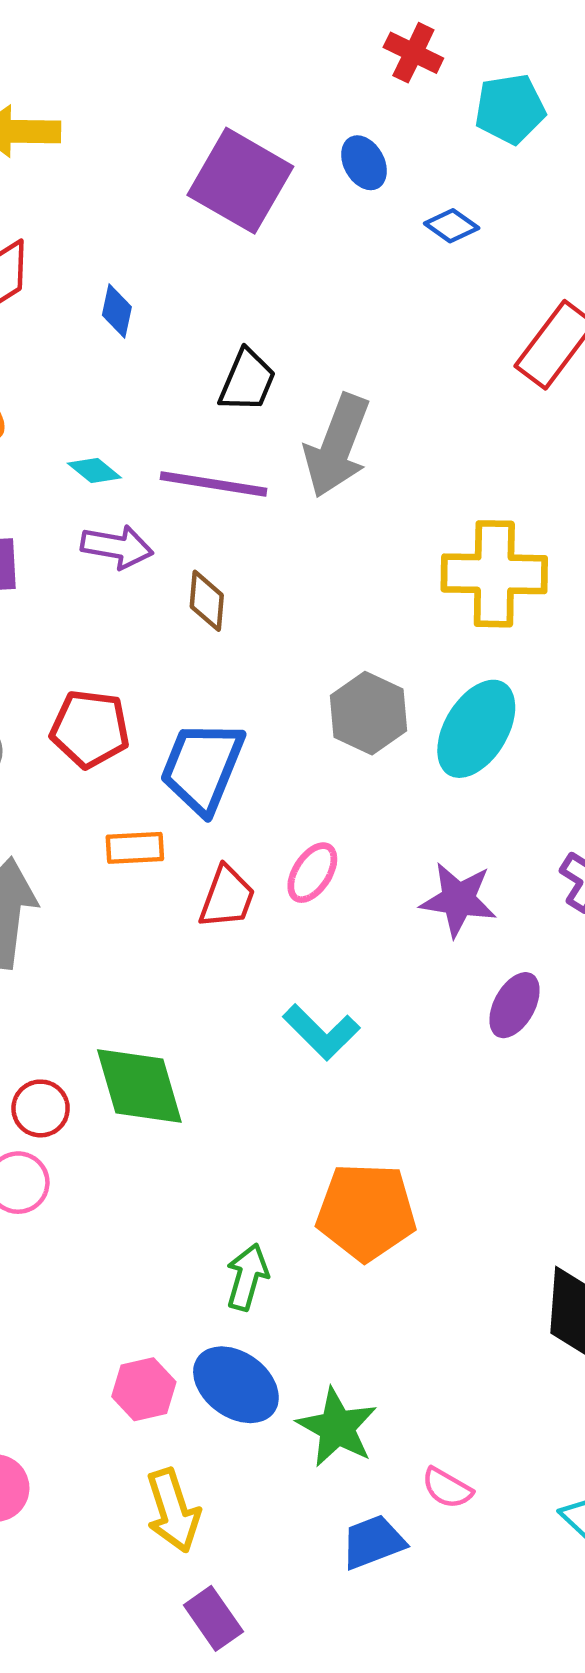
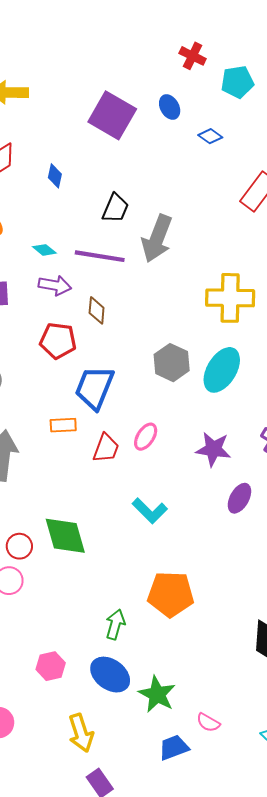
red pentagon: (90, 729) -> (58, 341), moved
pink hexagon: (144, 1389) -> (51, 666), moved

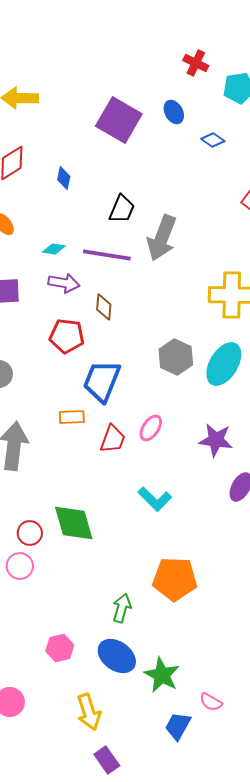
cyan diamond: (44, 250) -> (54, 249), turned -30
blue trapezoid: (174, 748) -> (178, 726), turned -40

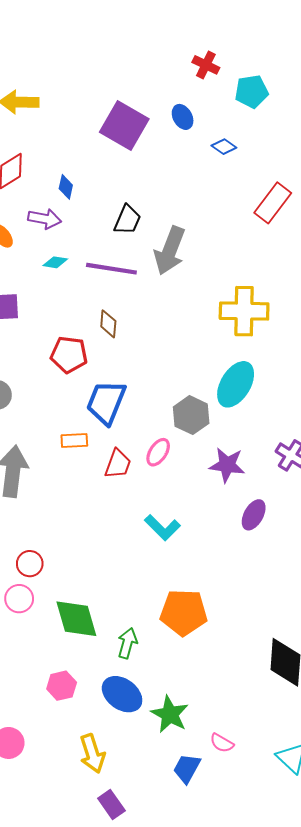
purple arrow: (64, 283) -> (45, 219), moved
gray hexagon: (176, 357) -> (191, 415), moved
green diamond: (74, 523) -> (76, 619), moved

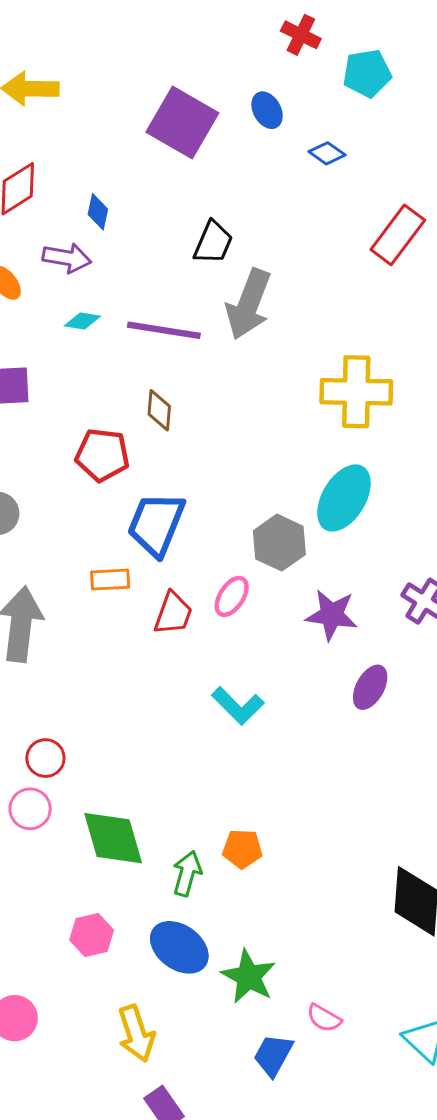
black trapezoid: (127, 220) -> (213, 243), moved
orange pentagon: (184, 612) -> (242, 849), moved, size x0.6

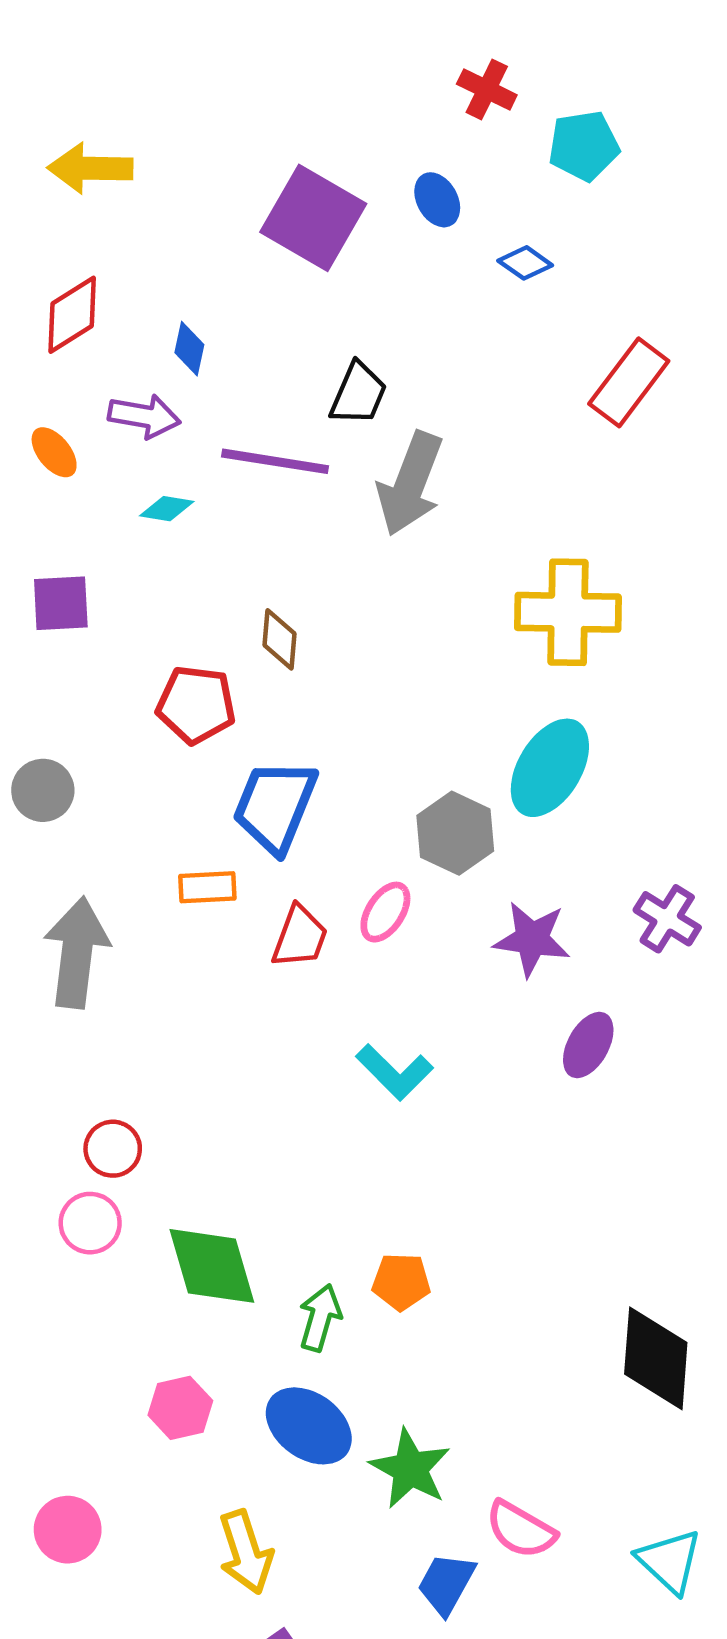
purple line: (164, 330) -> (275, 461), moved
pink semicircle: (324, 1018) -> (521, 1530), size x1.4

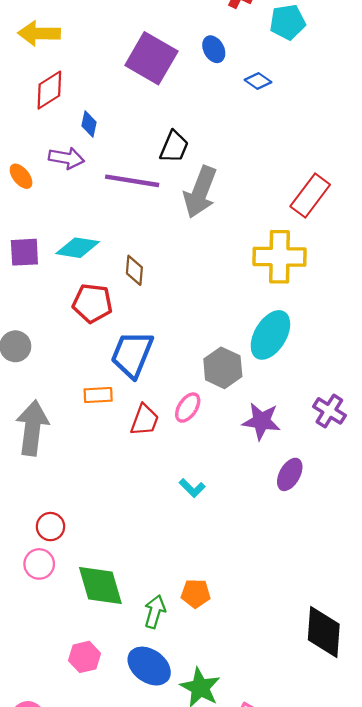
red diamond: (72, 315) -> (49, 90), moved
red rectangle: (629, 382) -> (310, 195), moved
cyan diamond: (167, 509) -> (78, 248), moved, size x1.6
cyan L-shape: (394, 1072) -> (192, 488), size x0.7

